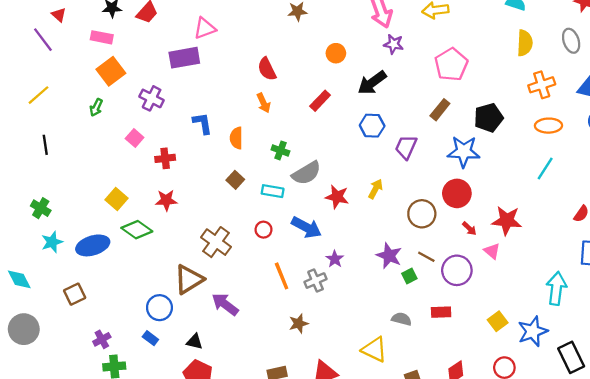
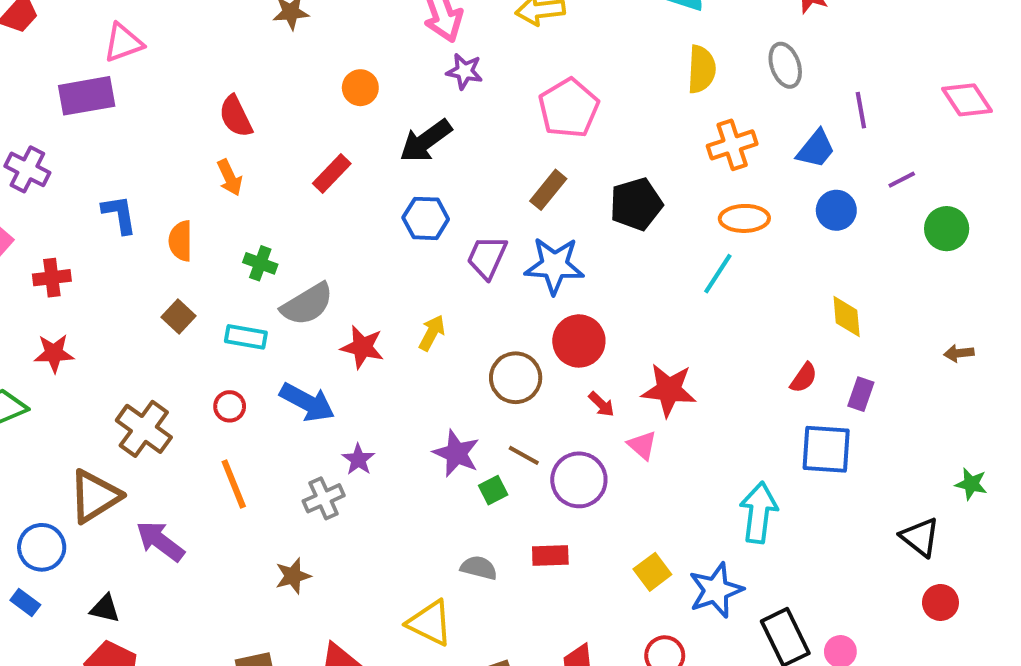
blue star: (464, 152) -> (554, 265), moved
cyan line: (545, 169) -> (718, 274), moved
orange line: (282, 276) -> (234, 484), moved

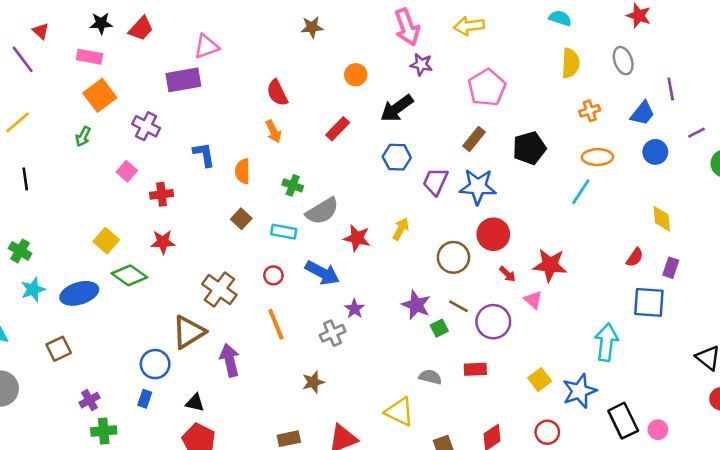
orange cross: (732, 145) -> (590, 111), size x0.7
purple arrow: (160, 541) -> (230, 360), turned 40
blue rectangle: (25, 602) -> (145, 399), turned 72

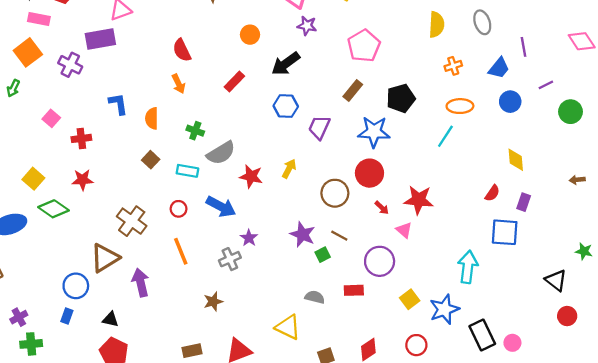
pink rectangle: (90, 57) -> (39, 19), moved
purple cross: (146, 126) -> (70, 65), moved
blue star: (478, 187) -> (374, 132), moved
purple circle: (493, 322) -> (380, 261), moved

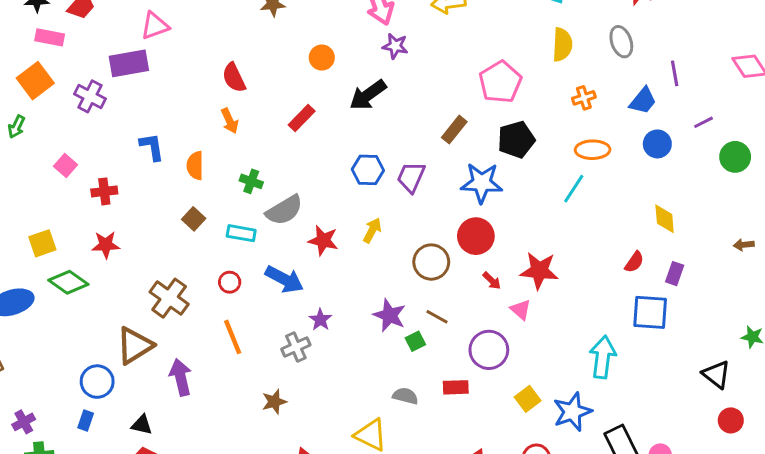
pink pentagon: (364, 46) -> (500, 82), moved
blue hexagon: (286, 106) -> (368, 170), moved
yellow square: (33, 179) -> (42, 243), turned 30

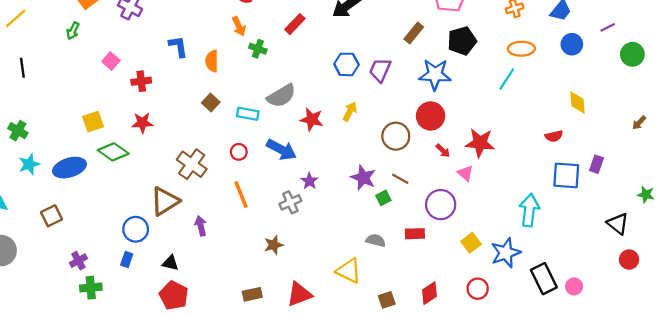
green cross: (251, 181) -> (258, 49), moved
brown arrow: (744, 245) -> (639, 123), turned -40
red semicircle: (634, 262) -> (554, 136), turned 42
purple rectangle: (675, 274) -> (597, 164), moved
purple arrow: (181, 377) -> (201, 226), size x0.7

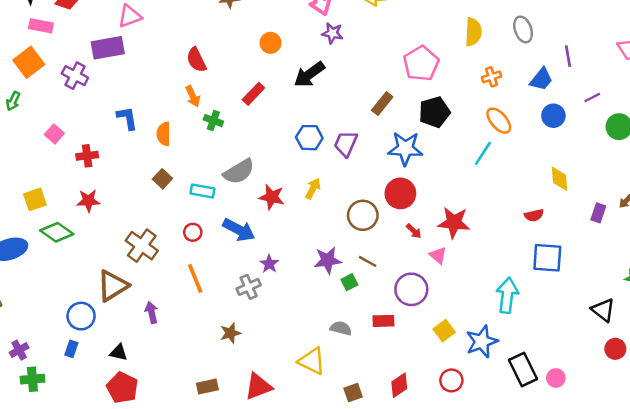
orange ellipse: (521, 49) -> (499, 121), turned 50
purple rectangle: (597, 164) -> (598, 213), moved
purple star: (363, 178) -> (328, 260), turned -30

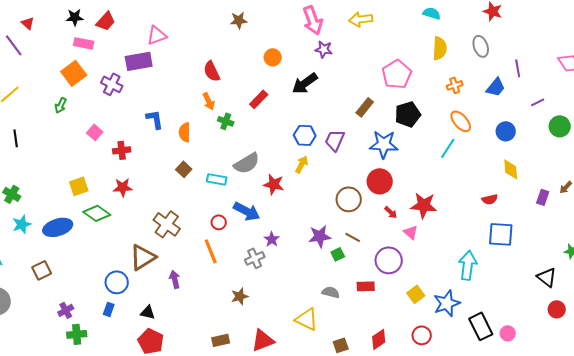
blue circle: (553, 116) -> (506, 131), moved
yellow arrow: (313, 189) -> (302, 164), moved
red circle: (193, 232) -> (219, 222), moved

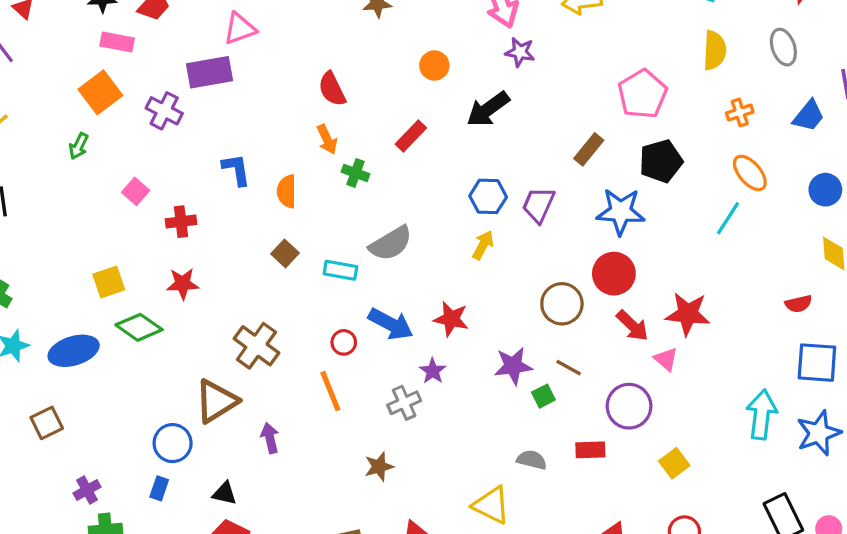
red star: (274, 184) -> (451, 319), moved
red arrow: (391, 212) -> (632, 326), size x1.5
blue star: (447, 303) -> (819, 433), moved

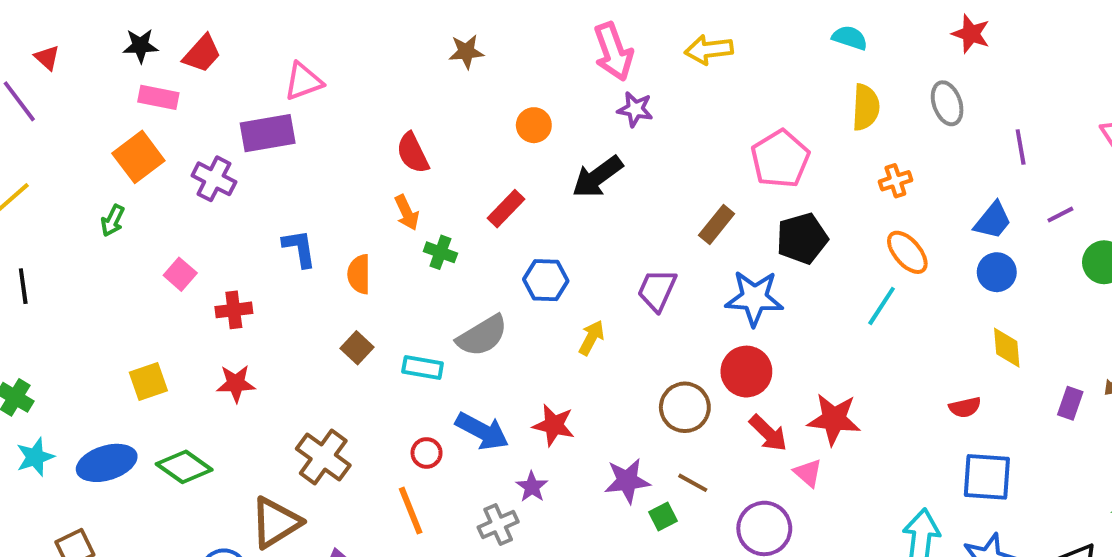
blue trapezoid: (809, 116) -> (993, 221), moved
blue hexagon: (488, 196) -> (546, 280), moved
green diamond: (139, 327) -> (184, 467), moved

